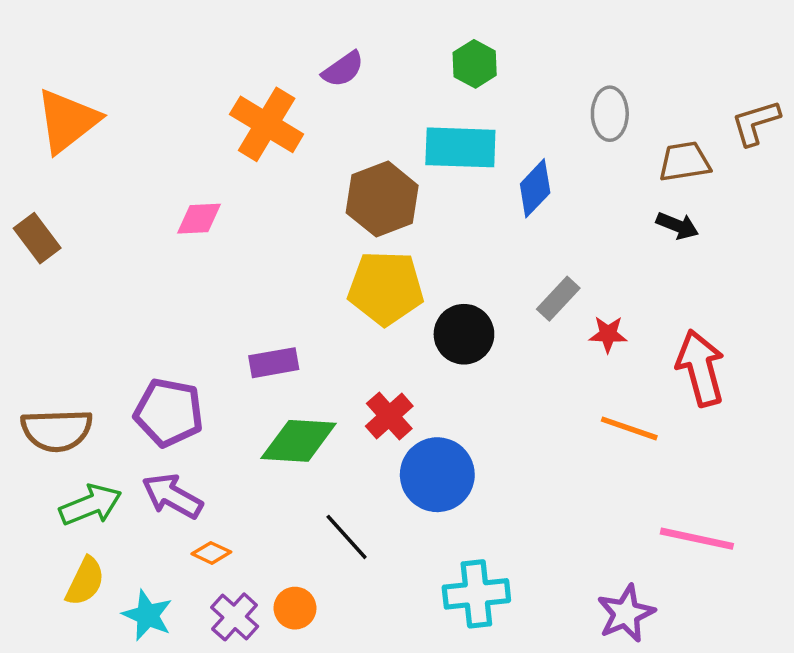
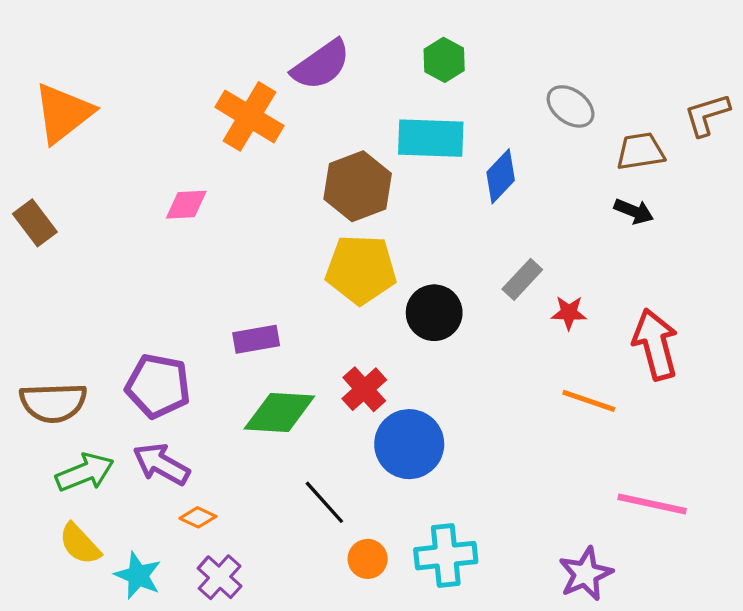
purple semicircle: (343, 69) -> (321, 65), size x1.5
gray ellipse: (610, 114) -> (571, 106), turned -54
yellow semicircle: (85, 581) -> (80, 544), turned 111
orange circle: (295, 608) -> (368, 559), moved

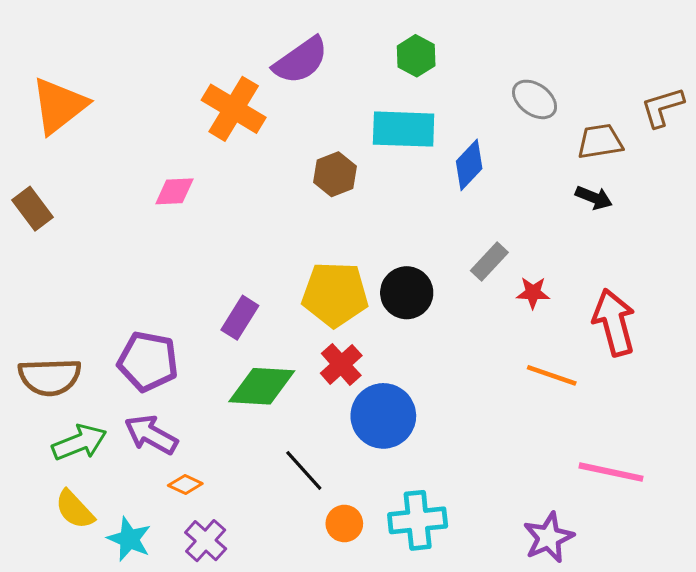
brown hexagon: (358, 186) -> (335, 174), size x0.7
yellow pentagon: (361, 269) -> (335, 294), moved
purple rectangle: (256, 339) -> (240, 318), turned -48

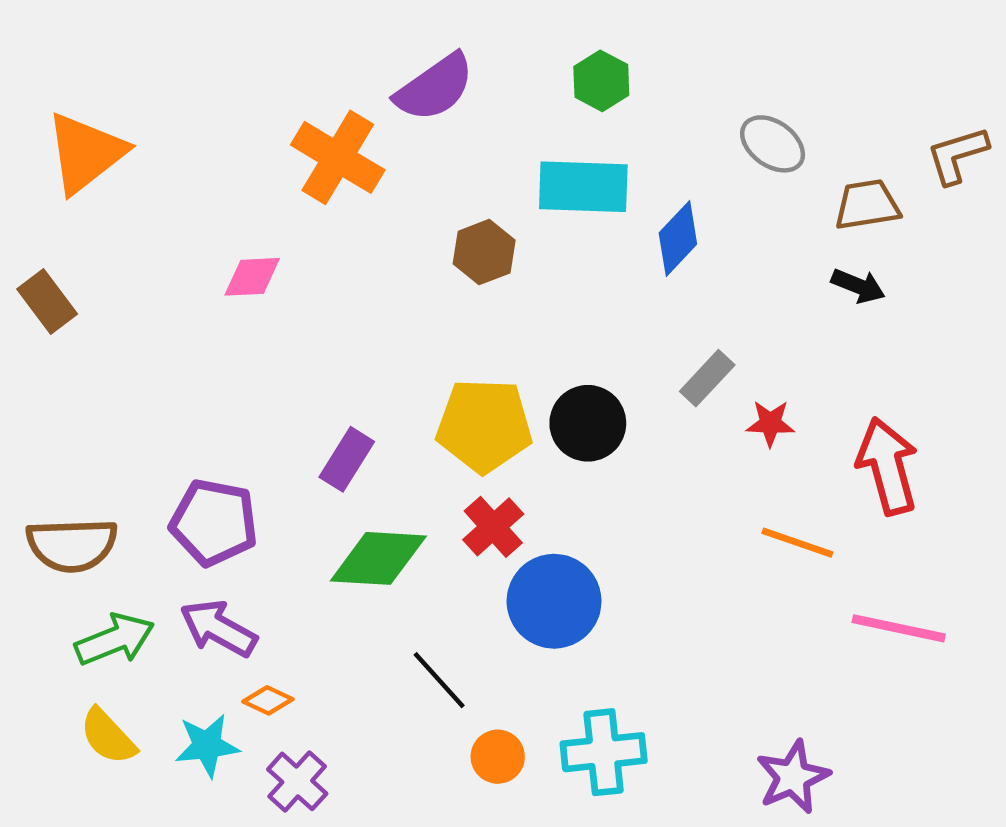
pink line: (611, 472) -> (899, 628), moved
cyan star: (129, 539) -> (207, 745), moved, turned -30

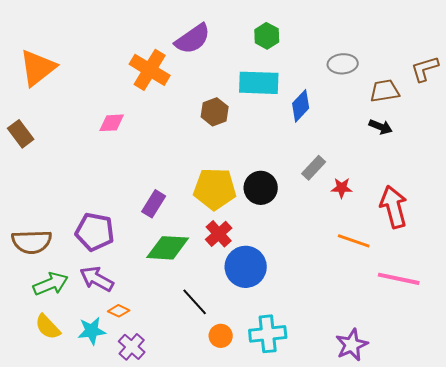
gray ellipse: (773, 144) -> (343, 64), turned -40

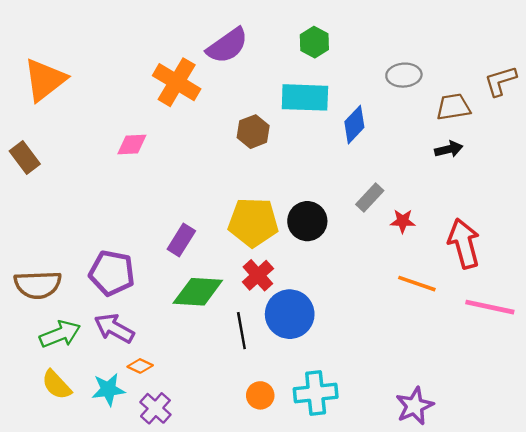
black arrow: (381, 127) -> (449, 149), turned -35
pink line: (399, 279) -> (490, 307), moved
black line: (195, 302) -> (241, 331), moved, turned 32

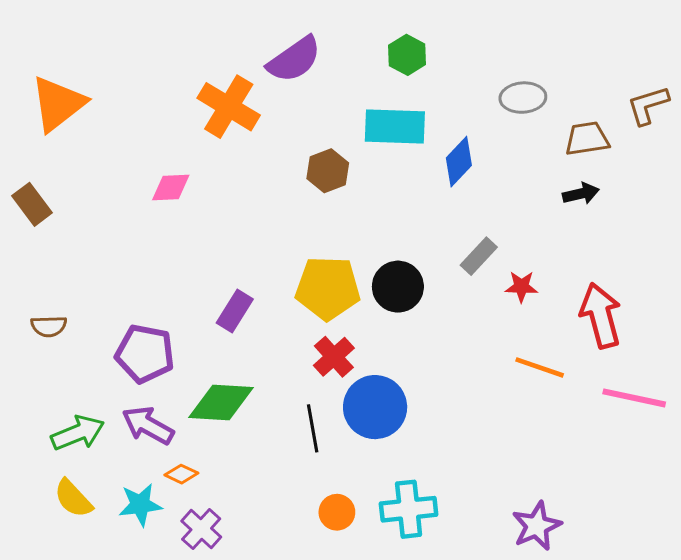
brown semicircle: (38, 285) -> (49, 326), moved, size x0.6
green diamond: (198, 292) -> (221, 402), moved

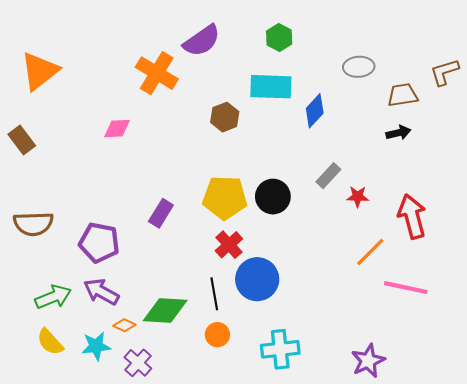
brown semicircle: (49, 326) -> (33, 224), size x1.6
orange line: (540, 367) -> (370, 252), turned -64
pink line: (634, 398) -> (406, 288), moved
green diamond: (221, 402) -> (165, 311), moved
orange circle: (337, 512) -> (217, 335), moved

